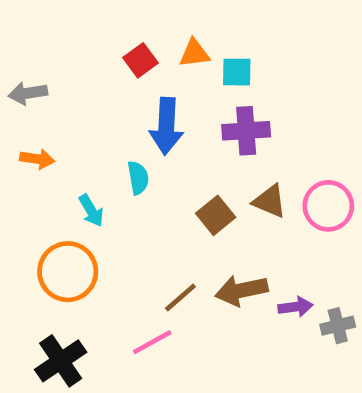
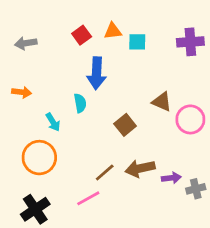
gray arrow: (28, 93) -> (26, 43), moved
purple cross: (246, 131) -> (190, 42), moved
brown triangle: (270, 201) -> (162, 102), moved

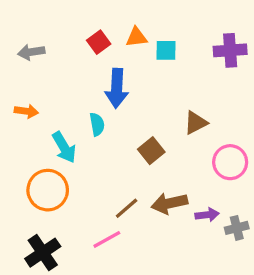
brown triangle: (162, 102) -> (196, 123), turned -50
pink circle: (190, 119) -> (230, 162), moved
cyan arrow: (53, 122) -> (64, 147), size x1.4

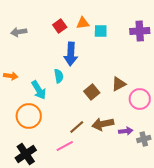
orange arrow: (26, 111) -> (11, 76), moved
brown triangle: (196, 123) -> (119, 84), moved

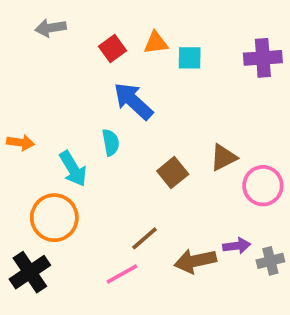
gray arrow: (19, 32) -> (51, 28), moved
blue arrow: (71, 54) -> (133, 101), turned 130
brown arrow: (103, 124) -> (195, 261), moved
black cross: (26, 154) -> (30, 272), moved

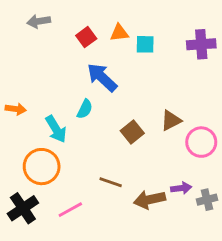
cyan semicircle: (111, 142) -> (85, 109), turned 36
brown line: (145, 238) -> (111, 182), turned 60
pink line: (122, 274) -> (70, 210), moved

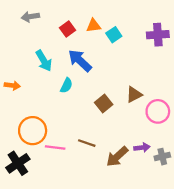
cyan square: (145, 44) -> (114, 35), turned -35
cyan arrow: (56, 129) -> (44, 61), moved
brown arrow: (149, 200) -> (117, 157), turned -30
pink line: (70, 210) -> (55, 148), moved, turned 36

